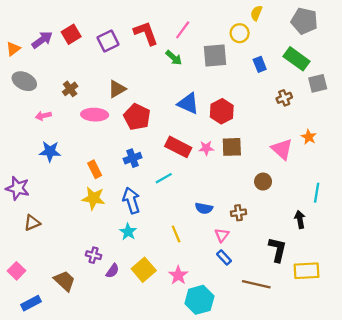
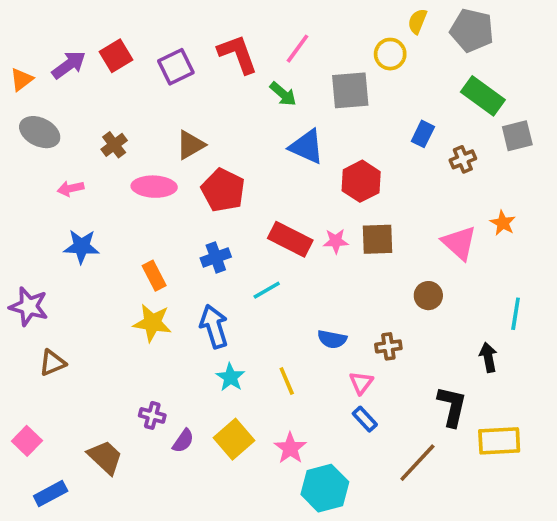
gray pentagon: (304, 21) -> (472, 30), moved
blue rectangle: (260, 64) -> (423, 134), moved, turned 48
blue triangle: (188, 103) -> (307, 147), moved
cyan star: (128, 232) -> (230, 377), moved
brown line: (256, 284) -> (417, 463), turned -60

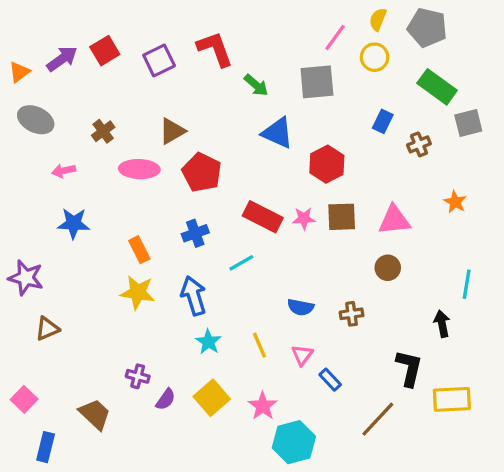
pink line: (298, 49) -> (335, 37), moved
yellow circle: (390, 54) -> (375, 57), moved
pink triangle: (459, 243) -> (394, 220), moved, turned -48
pink triangle: (361, 383) -> (302, 355), moved
blue rectangle: (51, 494) -> (46, 447), turned -48

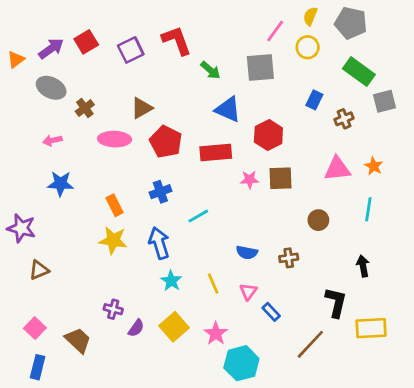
gray ellipse: (36, 120) -> (51, 88), moved
red rectangle: (263, 217) -> (216, 153), moved, turned -32
pink triangle: (394, 220) -> (337, 169), moved
cyan line: (467, 284) -> (368, 209), moved
pink square: (24, 399) -> (35, 328), moved

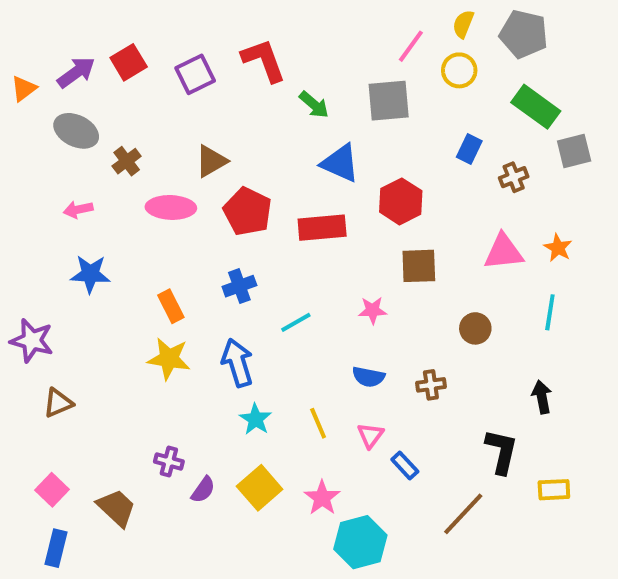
pink star: (250, 180) -> (373, 310), moved
yellow rectangle: (371, 328) -> (554, 490), size x0.7

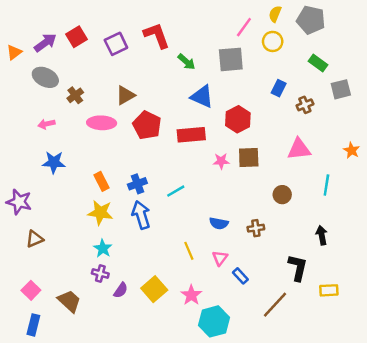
green rectangle: (536, 107) -> (318, 63), size x0.7
orange star: (558, 248) -> (352, 150), moved
blue cross: (239, 286) -> (137, 184), moved
pink star: (373, 310) -> (221, 161), moved
cyan star: (256, 419) -> (103, 248), moved

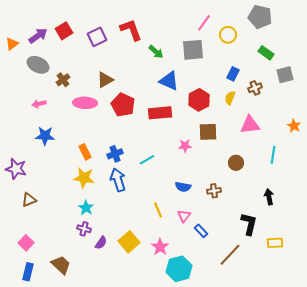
yellow semicircle: (275, 14) -> (230, 98), moved
pink star: (221, 161) -> (185, 146), moved
brown trapezoid: (69, 301) -> (61, 265), moved

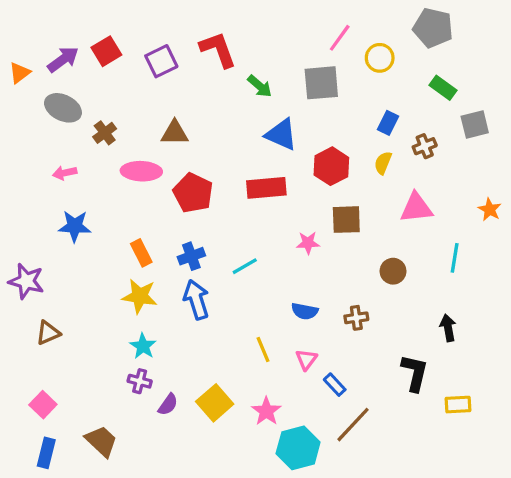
brown triangle: (105, 80) -> (175, 133), turned 30
red pentagon: (123, 105) -> (193, 193), moved
brown line: (230, 255) -> (353, 425), moved

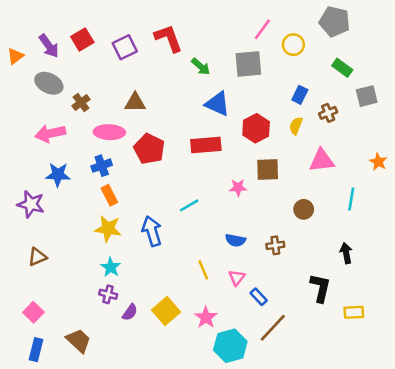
purple arrow: (63, 60) -> (49, 46), turned 90
pink arrow: (65, 173) -> (50, 133), size x1.6
blue cross: (191, 256) -> (102, 166), moved
purple star: (26, 281) -> (31, 204), moved

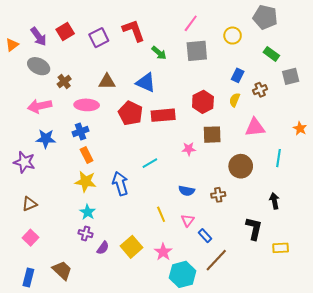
pink line: (262, 29) -> (191, 23), moved
blue triangle: (217, 104) -> (146, 83), moved
red pentagon: (149, 149) -> (130, 113), moved
brown circle: (304, 209) -> (241, 166), size x1.5
pink square: (33, 312) -> (30, 238), moved

